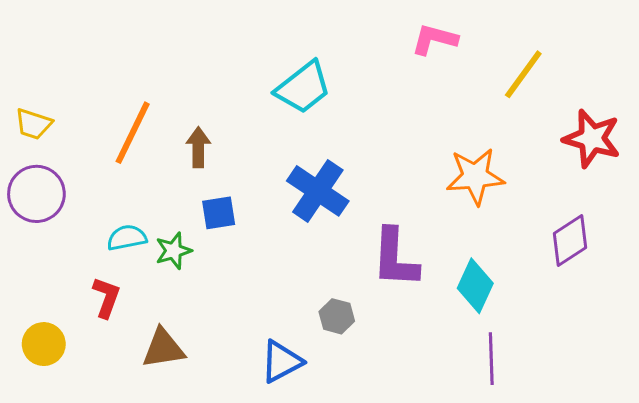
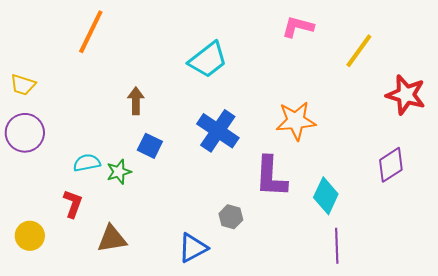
orange line: (133, 133) -> (91, 32), moved
orange star: (475, 176) -> (296, 121), moved
blue square: (219, 213) -> (150, 146), turned 35

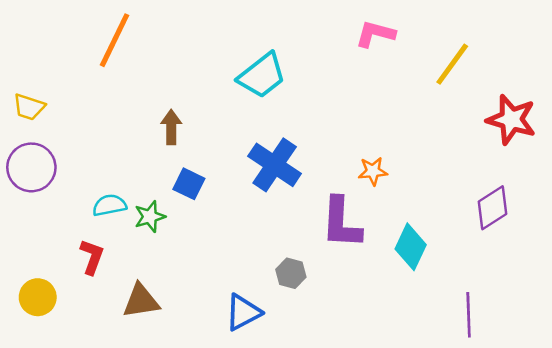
orange star: (296, 121) -> (373, 171), moved, size x0.6
purple line: (337, 246) -> (469, 315), moved

